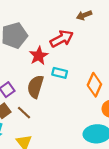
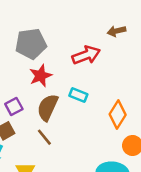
red star: (39, 56) -> (41, 76), moved
brown line: (24, 113) -> (44, 137), moved

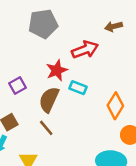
gray pentagon: (31, 44) -> (43, 24), moved
red star: (41, 76) -> (57, 70), moved
purple square: (14, 107) -> (18, 86), moved

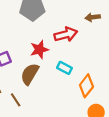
cyan rectangle: (78, 88) -> (64, 68), moved
brown line: (46, 128) -> (16, 100), moved

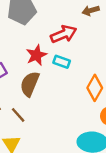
cyan rectangle: (64, 68) -> (62, 62), moved

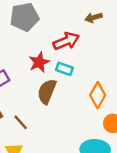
brown semicircle: (30, 84) -> (47, 91), moved

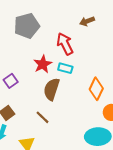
red arrow: (66, 41) -> (65, 44), turned -90
brown line: (21, 122) -> (42, 117), moved

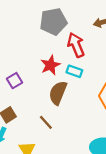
gray pentagon: (27, 26) -> (53, 22), moved

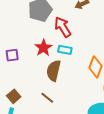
purple square: (15, 81) -> (12, 55), moved, turned 32

